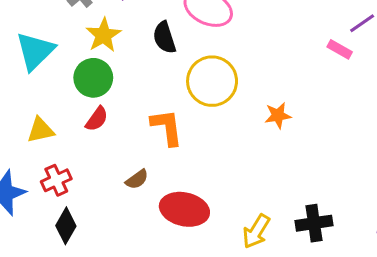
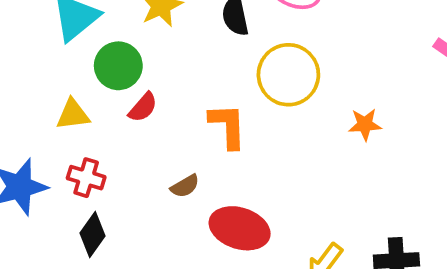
green circle: (93, 78) -> (118, 66), moved
red cross: (56, 180) -> (86, 178), turned 36

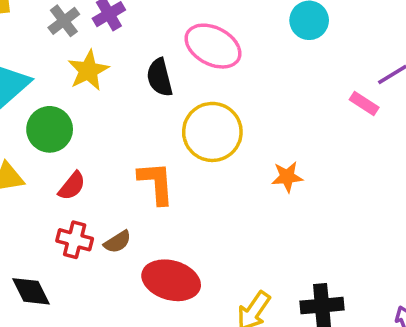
red semicircle: (143, 107) -> (72, 186), moved
red cross: (86, 178) -> (75, 240), moved
black diamond: (93, 234) -> (31, 291), turned -60

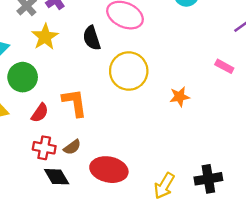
pink rectangle: (364, 104) -> (224, 66), moved
orange L-shape: (156, 183) -> (75, 103), moved
black diamond: (31, 291) -> (57, 177), moved

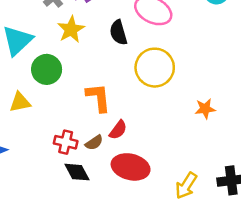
orange star: (180, 97) -> (205, 109), moved
red semicircle: (40, 113) -> (118, 130), moved

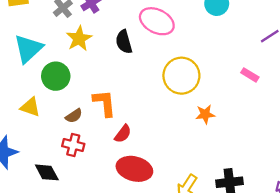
yellow circle: (155, 68) -> (181, 76), moved
yellow triangle: (20, 102) -> (30, 107), turned 30
brown semicircle: (94, 143) -> (74, 116), moved
black diamond: (77, 172) -> (47, 172), moved

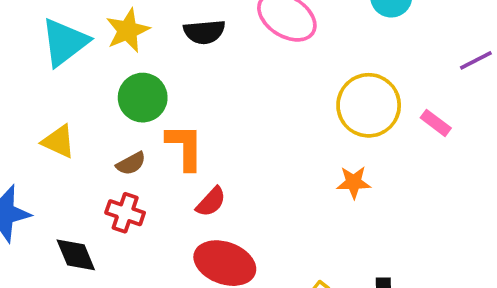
yellow star: (79, 39) -> (128, 30), moved
black semicircle: (124, 42) -> (204, 32), moved, turned -85
green circle: (56, 76) -> (143, 98), moved
yellow circle: (181, 76) -> (369, 105), moved

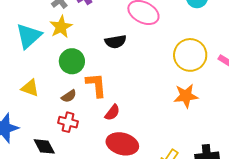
black semicircle: (204, 32) -> (116, 42), moved
orange star: (354, 182) -> (186, 96), size x1.4

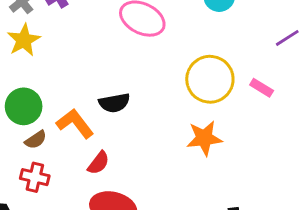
black semicircle: (116, 42) -> (114, 103), moved
green circle: (72, 61) -> (24, 106), moved
orange L-shape: (96, 85) -> (75, 123), turned -32

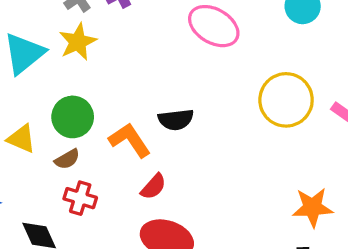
orange star: (204, 138) -> (313, 207), moved
brown semicircle: (36, 140) -> (67, 159), moved

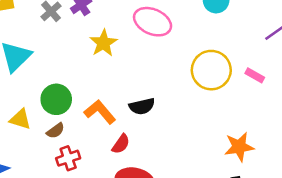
yellow star: (78, 42) -> (103, 43), moved
black semicircle: (176, 120) -> (142, 106), moved
red cross: (80, 198) -> (68, 158), turned -30

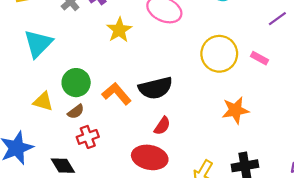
black semicircle: (142, 106) -> (156, 88), size x1.4
red semicircle: (121, 144) -> (162, 126), moved
orange star: (239, 147) -> (235, 110), moved

